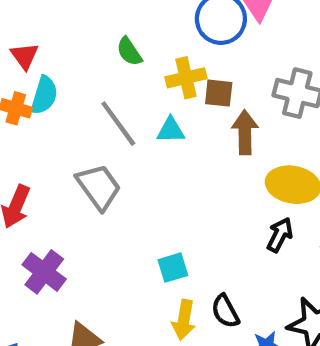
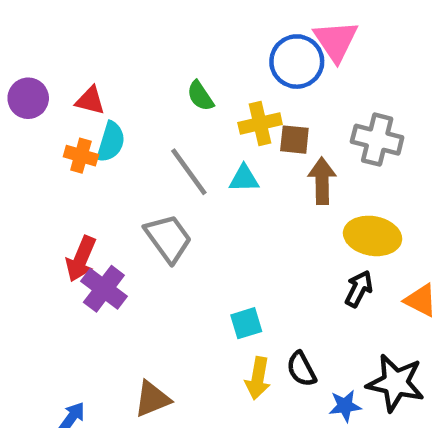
red triangle: (25, 56) -> (90, 101), turned -40
purple cross: (44, 272) -> (104, 289), moved

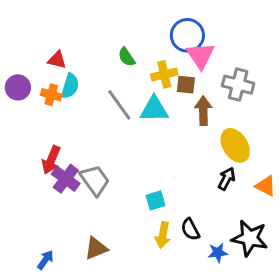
pink triangle: (336, 41) -> (200, 56), moved
purple circle: (28, 98) -> (18, 87), moved
cyan triangle: (244, 179) -> (154, 109), size x1.5
yellow ellipse: (373, 236) -> (235, 145), turned 48
gray trapezoid: (168, 238) -> (95, 180), moved

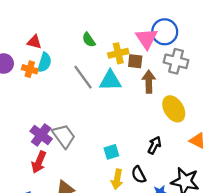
blue circle: (187, 35) -> (165, 32), moved
red arrow: (51, 160) -> (39, 162), moved
black arrow: (226, 179) -> (154, 145), moved

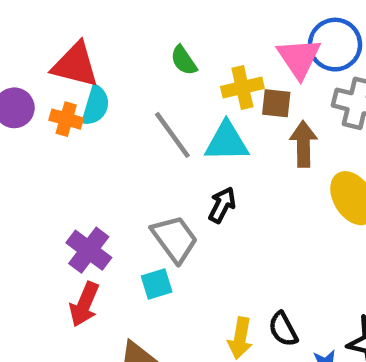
red triangle: (34, 42) -> (75, 65), size x1.6
gray trapezoid: (64, 136) -> (175, 239), moved
black arrow: (154, 145) -> (222, 205), moved
cyan square: (111, 152) -> (157, 284), moved

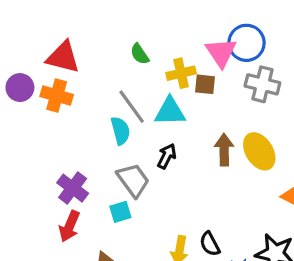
cyan semicircle: (96, 106) -> (120, 131), moved, turned -32
orange cross: (66, 119) -> (57, 95), size x1.4
brown arrow: (303, 144) -> (224, 150), moved

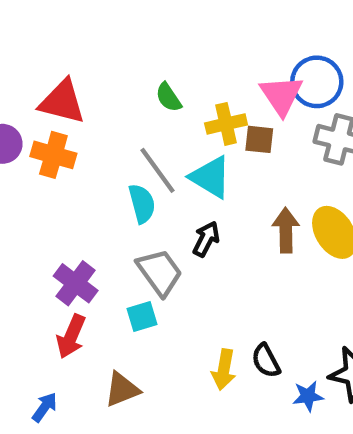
cyan triangle: (170, 111) -> (211, 177), turned 32

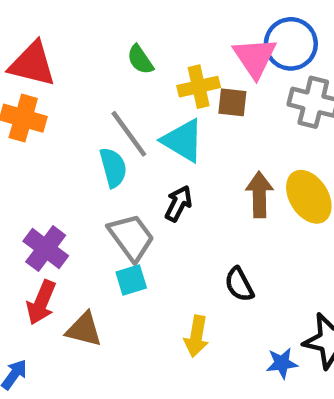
cyan square: (142, 316) -> (131, 280), moved
black semicircle: (266, 361) -> (239, 284), moved
brown triangle: (122, 389) -> (84, 329), moved, turned 36

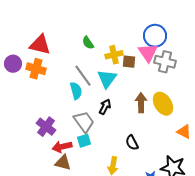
pink triangle: (255, 57) -> (148, 53), moved
cyan triangle: (183, 141) -> (107, 79), turned 35
red arrow: (41, 302) -> (62, 147), moved, turned 54

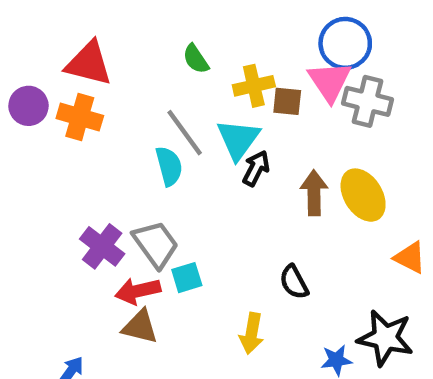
black arrow: (105, 107) -> (256, 168), moved
gray trapezoid: (84, 122) -> (156, 244), moved

